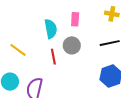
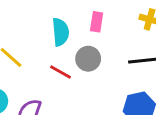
red line: (53, 57) -> (61, 72), turned -56

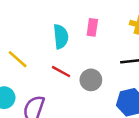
gray circle: (88, 59) -> (91, 80), moved

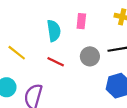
gray circle: (91, 80) -> (90, 56), moved

